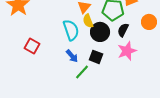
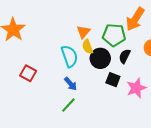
pink star: (127, 51) -> (136, 88), moved
black square: (96, 57) -> (113, 80), moved
green line: (82, 72) -> (68, 105), moved

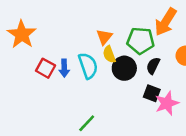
red square: (28, 73) -> (45, 68), moved
black square: (113, 80) -> (152, 93), moved
blue arrow: (71, 84) -> (64, 68), moved, turned 40

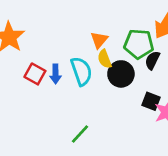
black semicircle: (153, 66) -> (152, 60), moved

